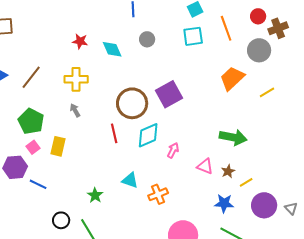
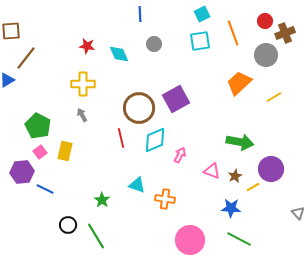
brown line: (31, 77) -> (26, 58), moved
orange cross: (158, 194) -> (165, 199), turned 30
purple circle: (264, 205) -> (271, 169), moved

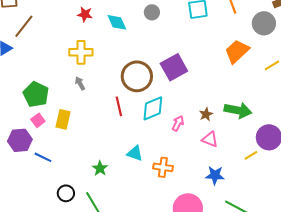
brown star: (235, 176) -> (206, 114), moved
blue star: (231, 208) -> (215, 175), moved

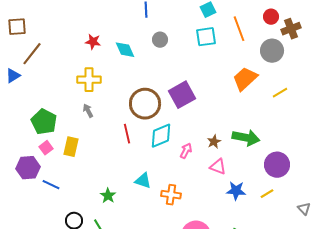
yellow line: (251, 155) -> (267, 194), moved
blue star: (215, 175) -> (236, 191), moved

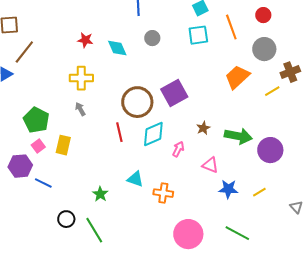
brown cross: (291, 29) -> (290, 72), moved
brown star: (214, 142) -> (203, 128), moved
purple circle: (277, 165) -> (270, 150), moved

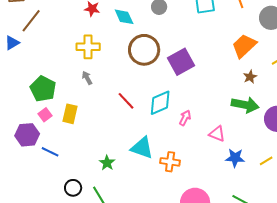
brown circle: (137, 102) -> (144, 50), moved
brown star: (203, 128) -> (250, 77), moved
red line: (119, 132) -> (126, 101), turned -30
cyan triangle: (135, 179) -> (142, 148), size x1.4

